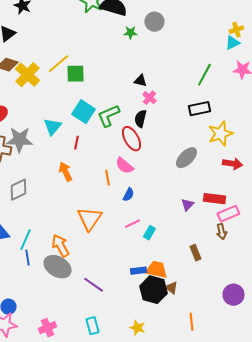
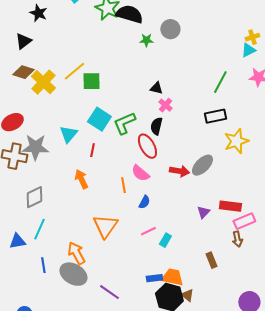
red arrow: (232, 164) -> (179, 171), moved
cyan line: (25, 240) -> (39, 229), moved

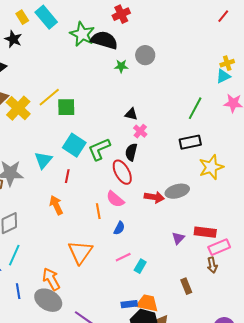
gray ellipse: (202, 165) -> (177, 191), turned 30

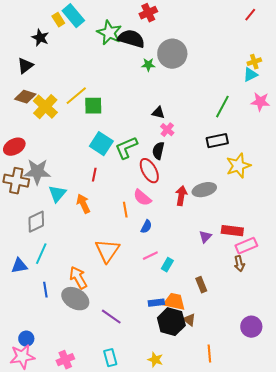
yellow rectangle: (22, 17) -> (58, 20), moved
gray circle: (145, 55) -> (172, 54), size x1.5
cyan triangle: (43, 160) -> (57, 194), moved
red arrow: (154, 197) -> (181, 196), turned -90
brown rectangle: (186, 286) -> (201, 285), moved

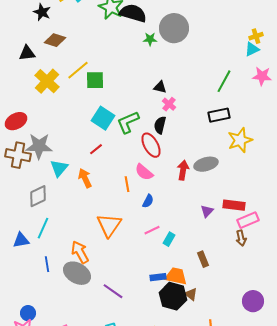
black triangle: (25, 66) -> (27, 53), moved, turned 30
brown diamond: (25, 97) -> (55, 40), moved
red line: (94, 175) -> (96, 149), turned 40

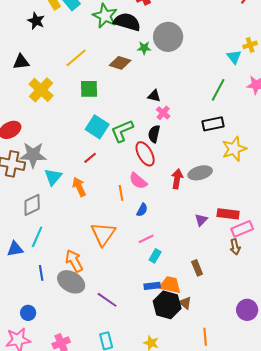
brown diamond: (55, 40) -> (120, 63), moved
cyan triangle: (252, 49) -> (234, 57), moved, turned -42
yellow line: (78, 70) -> (76, 58), moved
cyan rectangle: (169, 239) -> (155, 256), moved
blue circle: (28, 313) -> (28, 313), moved

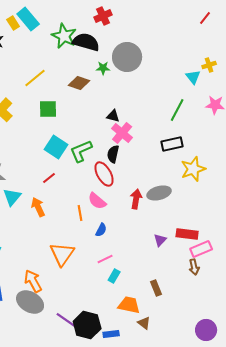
pink cross: (163, 113) -> (122, 133), size x1.5
blue rectangle: (152, 286) -> (111, 334), moved
black hexagon: (167, 305) -> (87, 325), moved

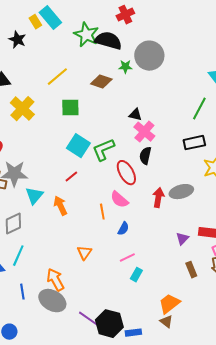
black semicircle: (113, 154) -> (145, 156), moved
orange triangle: (62, 254) -> (84, 253), size x0.6
brown rectangle: (156, 288) -> (191, 270), moved
orange trapezoid: (129, 305) -> (169, 304), moved, turned -50

